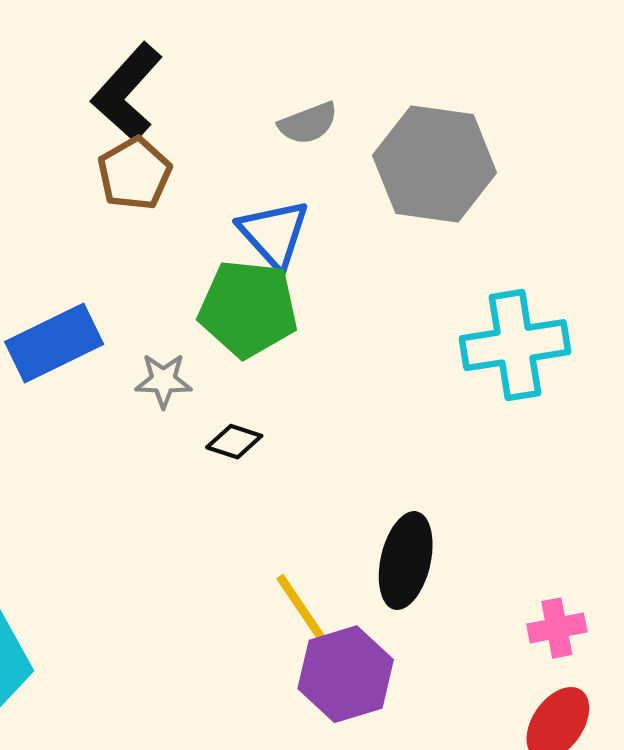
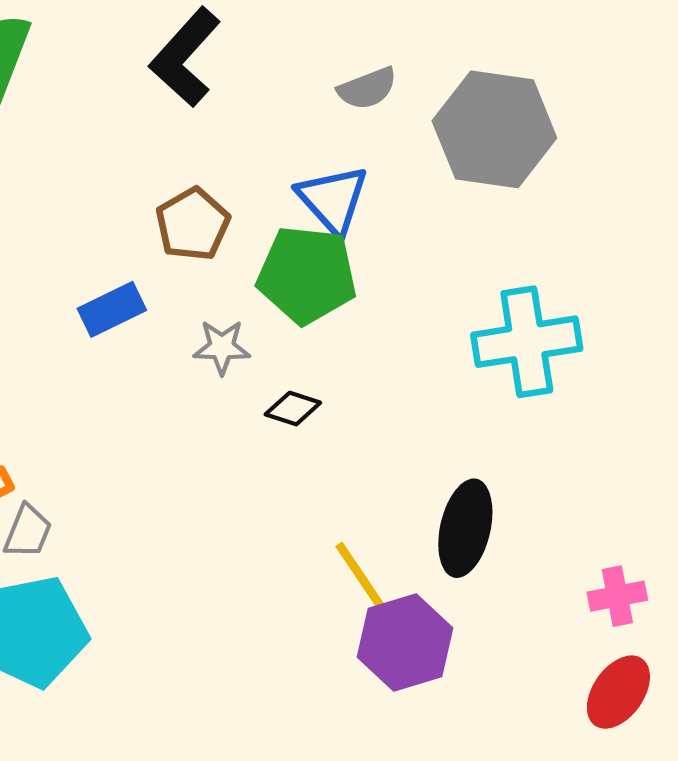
brown pentagon: (134, 174) -> (193, 224), moved
blue rectangle: (54, 343) -> (112, 309), size x0.7
cyan cross: (515, 345) -> (527, 342), moved

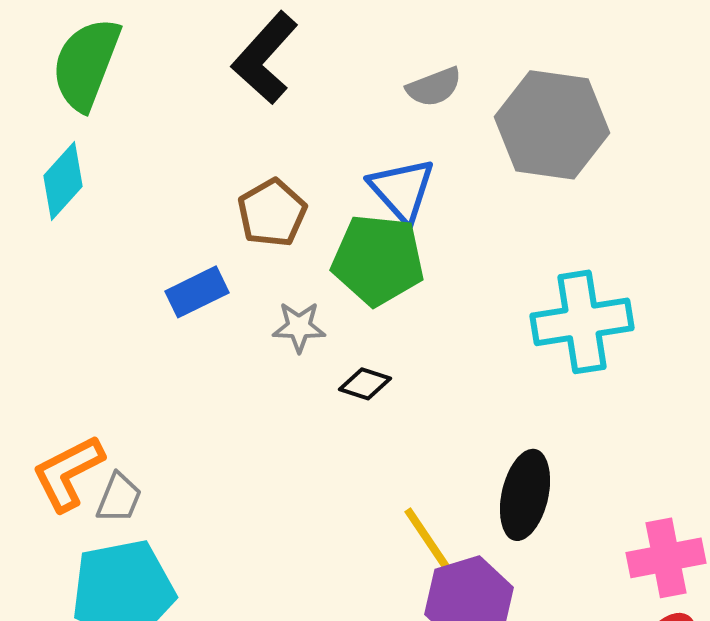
pink cross: (617, 596) -> (666, 558), size x1.4

